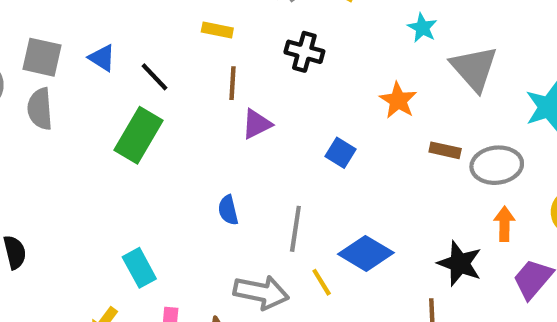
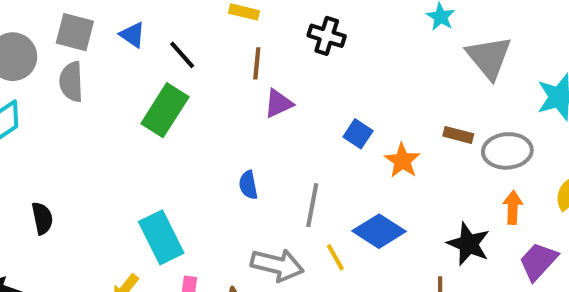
orange star: (398, 100) -> (402, 161), moved
cyan rectangle: (139, 268) -> (161, 237), size x1.4

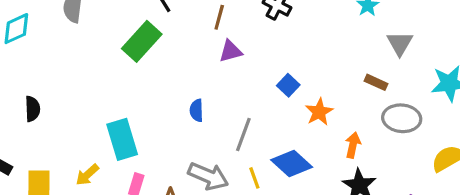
gray triangle: (489, 57) -> (400, 43), size x0.7
brown rectangle: (458, 135) -> (376, 82), moved
orange arrow: (513, 207) -> (353, 145), moved

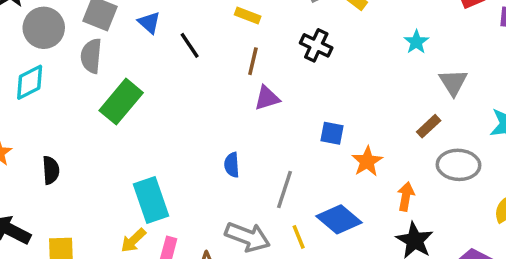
green rectangle: (142, 41) -> (121, 102), moved
brown rectangle: (376, 82) -> (429, 126), turned -65
blue square: (288, 85) -> (332, 133), turned -30
yellow arrow: (87, 175) -> (133, 240), moved

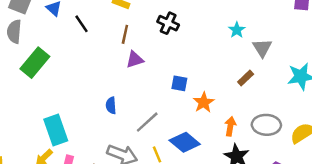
cyan star: (416, 42) -> (237, 30), moved
gray ellipse: (459, 165) -> (266, 125), moved
gray line: (285, 189) -> (147, 122), turned 30

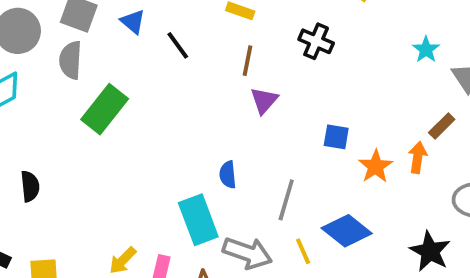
purple triangle: (135, 60) -> (264, 101), turned -30
gray line: (147, 122) -> (286, 200), turned -30
orange arrow: (230, 126) -> (418, 157), moved
cyan rectangle: (56, 130) -> (198, 220), moved

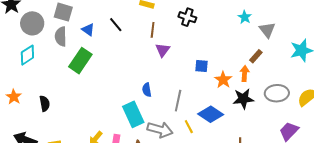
blue triangle: (133, 22) -> (88, 30), moved
black star: (430, 251) -> (243, 99), moved, turned -30

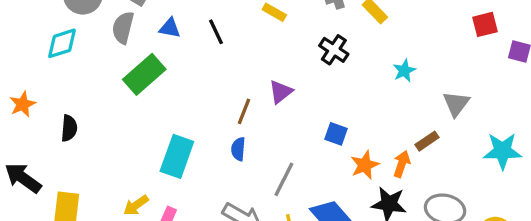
cyan star: (245, 17) -> (404, 71), moved
blue triangle: (88, 30) -> (170, 28), turned -40
brown line: (153, 30) -> (244, 111), moved
cyan rectangle: (133, 114) -> (177, 156), moved, turned 30

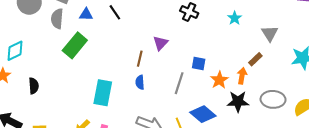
cyan diamond: (62, 43) -> (15, 51), moved
gray line: (284, 179) -> (179, 83), moved

